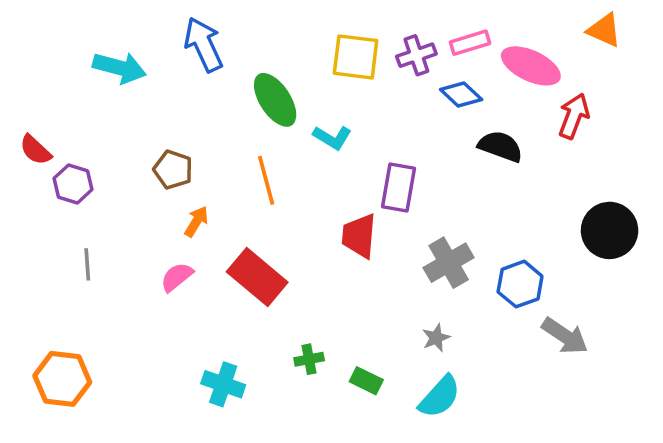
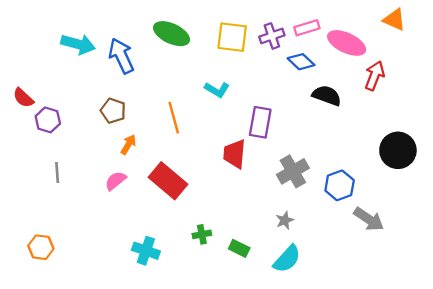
blue arrow: (204, 44) -> (121, 56), moved
green ellipse: (275, 100) -> (172, 34), moved, turned -32
orange hexagon: (62, 379) -> (41, 247), size x0.7

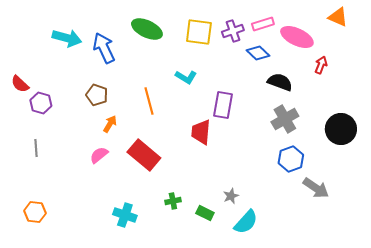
red arrow: (375, 76) -> (321, 65), size x0.7
gray cross: (293, 171) -> (285, 119), moved
gray line: (57, 173) -> (36, 148), moved
gray star: (285, 220) -> (231, 196), moved

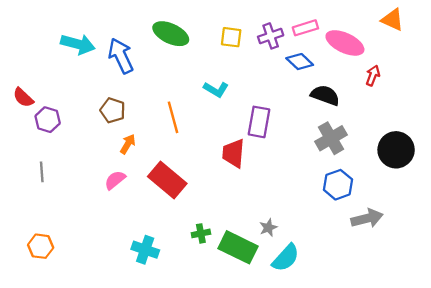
yellow square: (199, 32) -> (231, 37), size x0.7
gray arrow: (316, 188) -> (367, 218), turned -48
green rectangle: (205, 213) -> (238, 247), size x1.8

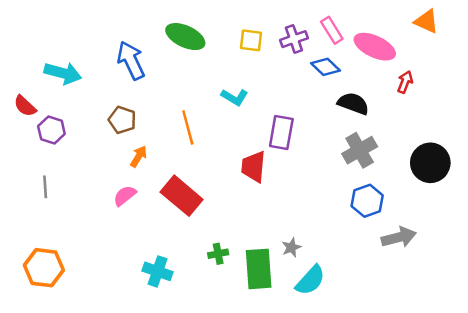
pink rectangle: (305, 28) -> (332, 30), turned 75
cyan arrow: (78, 44) -> (63, 73), moved
orange hexagon: (41, 246) -> (44, 268), size x1.4
green rectangle: (238, 247) -> (259, 269), turned 60

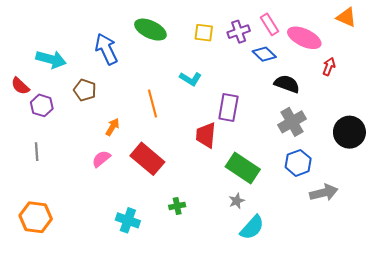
brown pentagon: (122, 120) -> (85, 90), moved
green rectangle: (259, 269) -> (243, 168), moved, turned -52

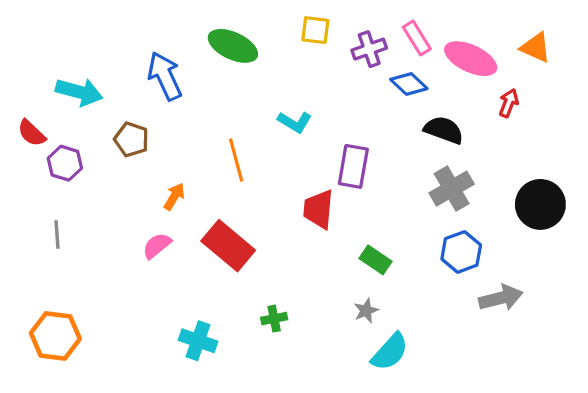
orange triangle: (346, 17) -> (536, 48), moved
yellow square: (204, 33) -> (315, 30), moved
green rectangle: (243, 168) -> (376, 260), size x0.6

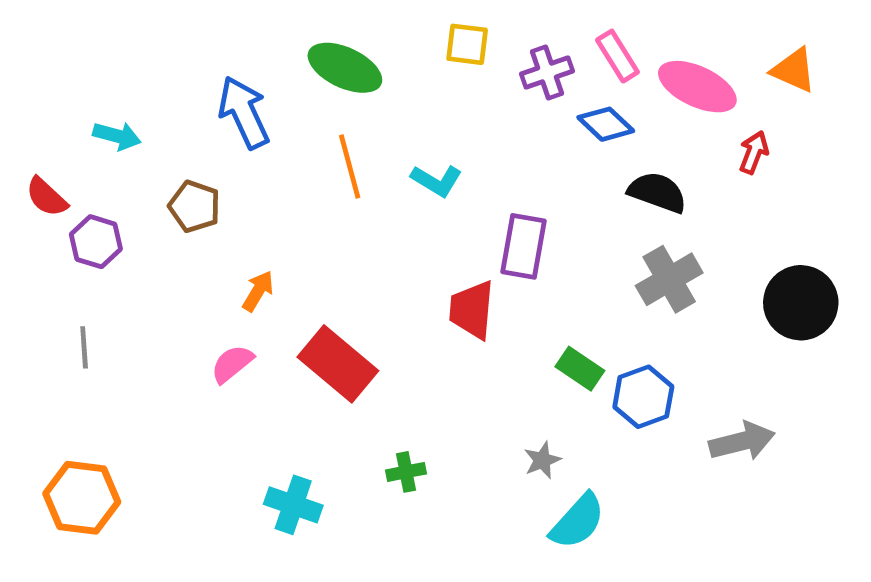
cyan arrow: (79, 92) -> (117, 136), size x0.7
orange line: (236, 160) -> (350, 166), moved
blue hexagon: (461, 252) -> (643, 397), moved
green rectangle: (376, 260) -> (580, 369), moved

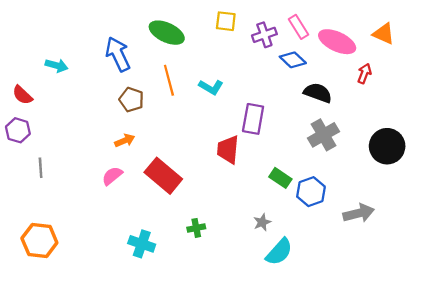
brown pentagon: (195, 206) -> (131, 100), moved
purple hexagon: (96, 242) -> (18, 130), moved
orange arrow: (258, 291) -> (125, 140), turned 36

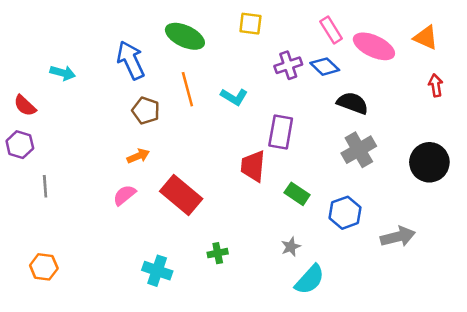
purple cross: (264, 35) -> (288, 65), moved
red arrow: (364, 73) -> (436, 85), moved, turned -30
green rectangle: (280, 178) -> (297, 194), moved
orange hexagon: (39, 240) -> (44, 267), size x0.7

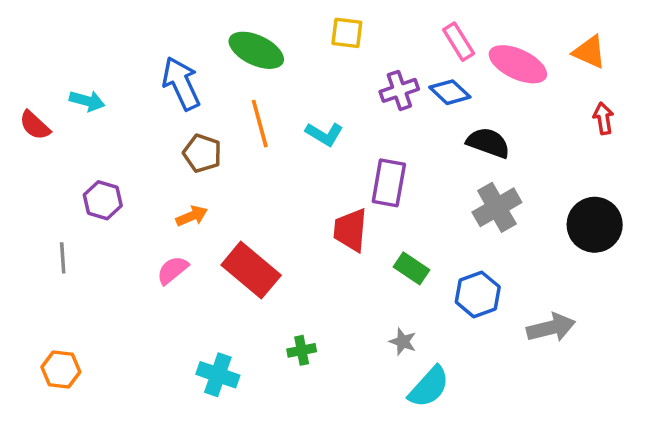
red semicircle: (25, 106) -> (35, 125), moved
purple hexagon: (20, 145) -> (103, 200), moved
gray star: (291, 247) -> (403, 342), turned -30

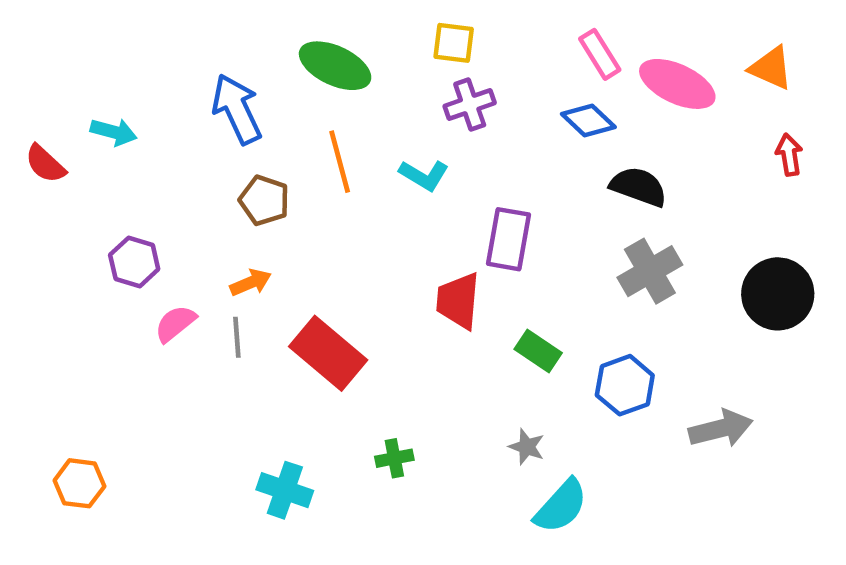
purple cross: (399, 90) -> (470, 104), moved
gray line: (63, 258) -> (237, 337), moved
pink semicircle: (173, 270) -> (175, 324), moved

